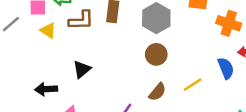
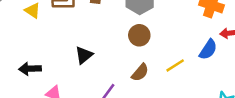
blue semicircle: (226, 68) -> (208, 50), turned 55
black triangle: (82, 69) -> (84, 55), moved

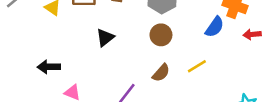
blue semicircle: (208, 50) -> (215, 27), moved
black triangle: (84, 55) -> (105, 38), moved

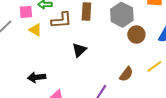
brown circle: (161, 35) -> (136, 35), moved

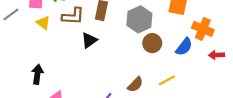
black triangle: (79, 50) -> (89, 40), moved
black arrow: (37, 77) -> (37, 74), turned 96

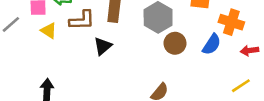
yellow line: (167, 80) -> (241, 86), moved

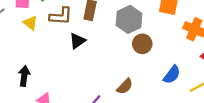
blue semicircle: (212, 44) -> (172, 75), moved

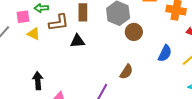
black triangle: (77, 41) -> (77, 41), turned 42

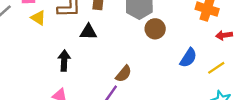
brown semicircle: (126, 72) -> (124, 74), moved
black arrow: (38, 81) -> (64, 61), moved

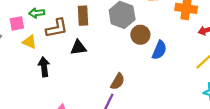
blue semicircle: (188, 58) -> (159, 50), moved
black arrow: (64, 61) -> (44, 67), moved

